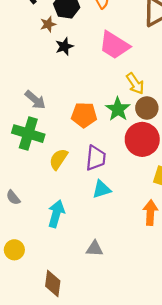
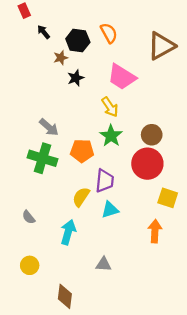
yellow arrow: (135, 84) -> (110, 107), moved
green star: (118, 109) -> (111, 136), moved
orange pentagon: (84, 115) -> (82, 151), moved
yellow semicircle: (59, 159) -> (81, 197), moved

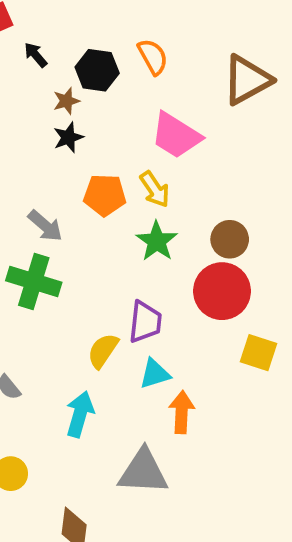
black star: (76, 78) -> (68, 137), moved
orange pentagon: (82, 151) -> (105, 195), moved
orange arrow: (155, 231) -> (182, 412), moved
gray triangle: (103, 264) -> (143, 472), size x1.8

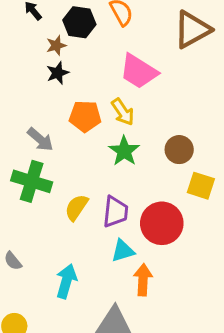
red circle: (222, 291) -> (162, 223), moved
yellow semicircle: (103, 351) -> (76, 207), moved
yellow square: (258, 353) -> (201, 186), moved

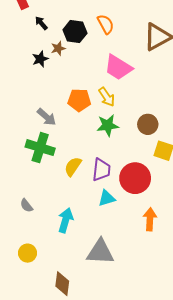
black star: (58, 73) -> (40, 59), moved
green star: (124, 151) -> (108, 125), turned 30
orange arrow: (143, 280) -> (150, 219), moved

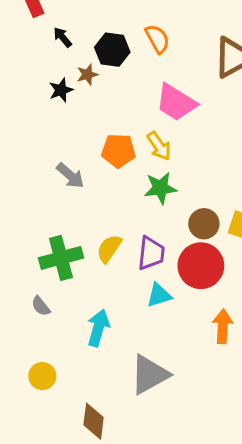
brown circle: (148, 124) -> (204, 224), moved
green cross: (40, 148) -> (61, 258), moved, turned -32
gray triangle: (100, 252) -> (150, 375), turned -32

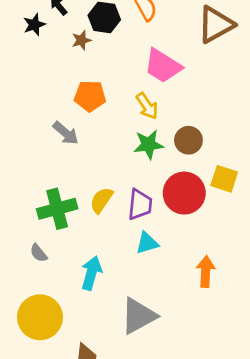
black star: (61, 90) -> (34, 25), moved
orange pentagon: (118, 151) -> (90, 96), moved
brown circle: (204, 224) -> (188, 140), moved
red circle: (201, 266) -> (184, 193), moved
yellow circle: (42, 376) -> (40, 317), size x1.8

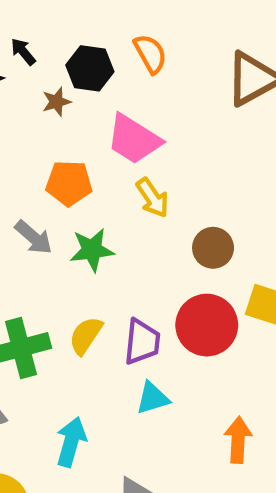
pink trapezoid: (163, 66) -> (134, 139), moved
green star: (149, 145) -> (92, 250), moved

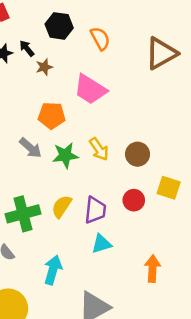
black arrow: (23, 52) -> (27, 48), moved
black hexagon: (90, 68) -> (59, 26), moved
yellow arrow: (152, 198) -> (99, 149), moved
red circle: (207, 325) -> (134, 200), size x0.6

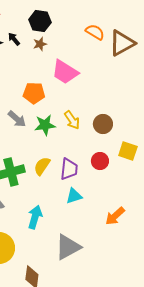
orange semicircle: (100, 38) -> (95, 32), moved, turned -30
brown star: (44, 67) -> (40, 44), moved
orange arrow: (152, 269) -> (115, 216), turned -135

